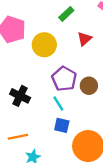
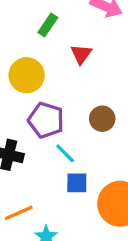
purple pentagon: (64, 79) -> (46, 120), moved

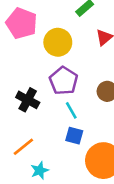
orange line: (19, 213) -> (23, 147), turned -30

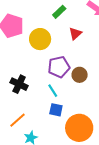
purple pentagon: (63, 81) -> (59, 67), moved, turned 30

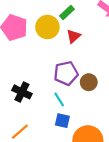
red triangle: (75, 34) -> (73, 36), moved
yellow circle: (40, 39) -> (47, 27), moved

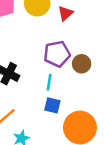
cyan line: (59, 99) -> (49, 82), turned 40

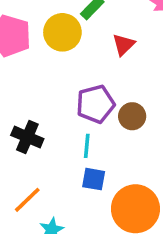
red triangle: (65, 13) -> (124, 45), moved

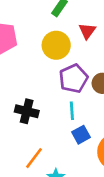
yellow circle: (62, 32) -> (56, 45), moved
blue square: (94, 179) -> (81, 135), turned -30

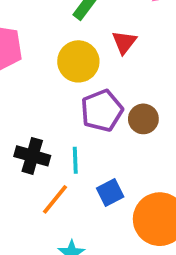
cyan line: (72, 111) -> (75, 160), moved
orange line: (34, 158) -> (55, 199), moved

